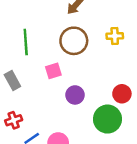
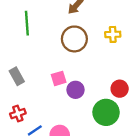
green line: (26, 42) -> (27, 23), moved
pink square: (53, 71) -> (59, 78), moved

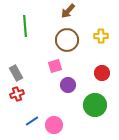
pink square: (59, 78) -> (55, 66), moved
red circle: (120, 89) -> (102, 73), moved
red cross: (18, 114) -> (17, 94), moved

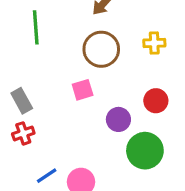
purple circle: (68, 85) -> (118, 119), moved

